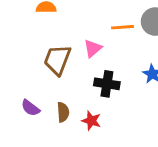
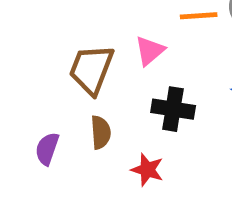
purple semicircle: (30, 108) -> (47, 149), turned 72
brown semicircle: (63, 112) -> (101, 132), moved

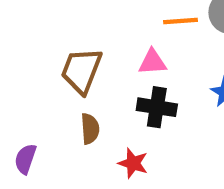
pink triangle: (150, 51) -> (152, 62), moved, turned 36
purple semicircle: (47, 149) -> (25, 159), moved

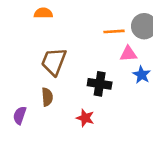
pink triangle: (152, 62) -> (128, 54), moved
brown semicircle: (90, 129) -> (47, 97), moved

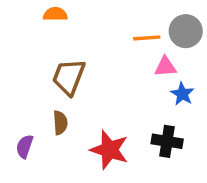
black cross: (100, 84) -> (167, 141), moved
red star: (85, 118) -> (109, 150), size x1.6

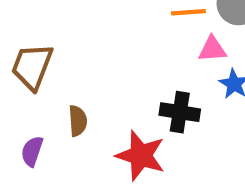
brown trapezoid: (69, 77) -> (32, 67), moved
black cross: (167, 141) -> (180, 112), moved

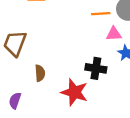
purple semicircle: (32, 151) -> (15, 101), moved

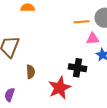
red star: (74, 92) -> (60, 88), turned 30

